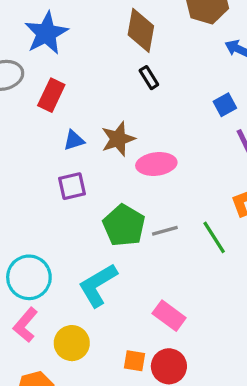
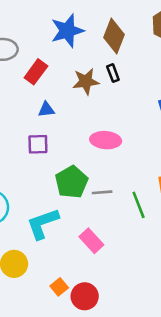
blue star: (46, 33) -> (67, 31), moved
brown star: (118, 139) -> (86, 81), moved
pink rectangle: (169, 316) -> (91, 241), moved
orange square: (134, 361) -> (59, 287), turned 30

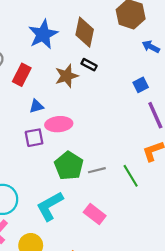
black rectangle: (113, 73) -> (89, 65), turned -32
pink ellipse: (106, 140) -> (59, 124), moved

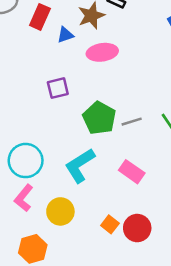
blue triangle: (36, 106) -> (65, 35), moved
pink ellipse: (59, 124) -> (102, 52), moved

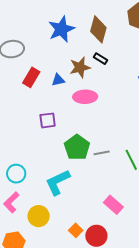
red rectangle: (40, 17) -> (31, 77), moved
cyan circle: (26, 161) -> (16, 174), size x0.7
pink rectangle: (132, 172) -> (113, 205), moved

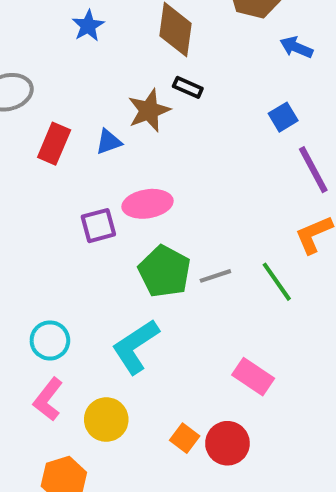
blue star: (61, 29) -> (88, 26), moved, size x0.6
pink ellipse: (85, 97) -> (148, 204), moved

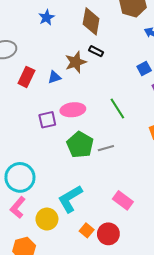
green line: (277, 282) -> (117, 109), moved
cyan circle: (50, 340) -> (20, 177), size x1.5
cyan L-shape: (135, 347) -> (70, 199), moved

